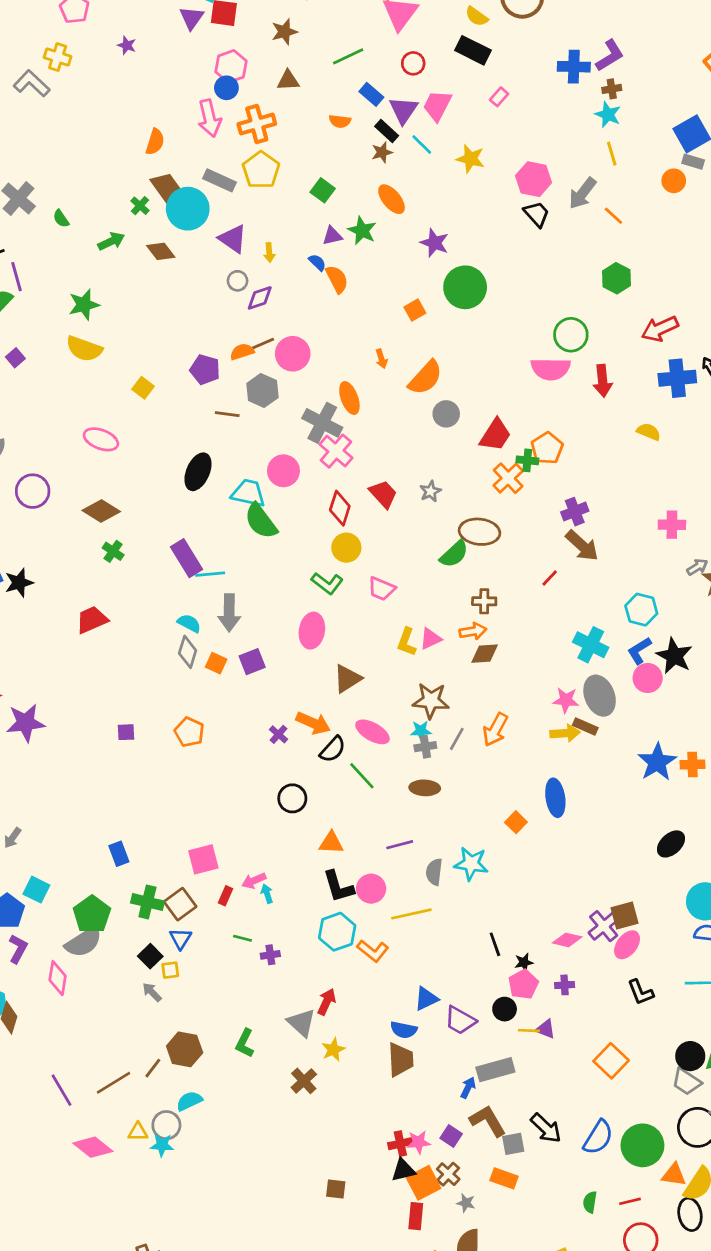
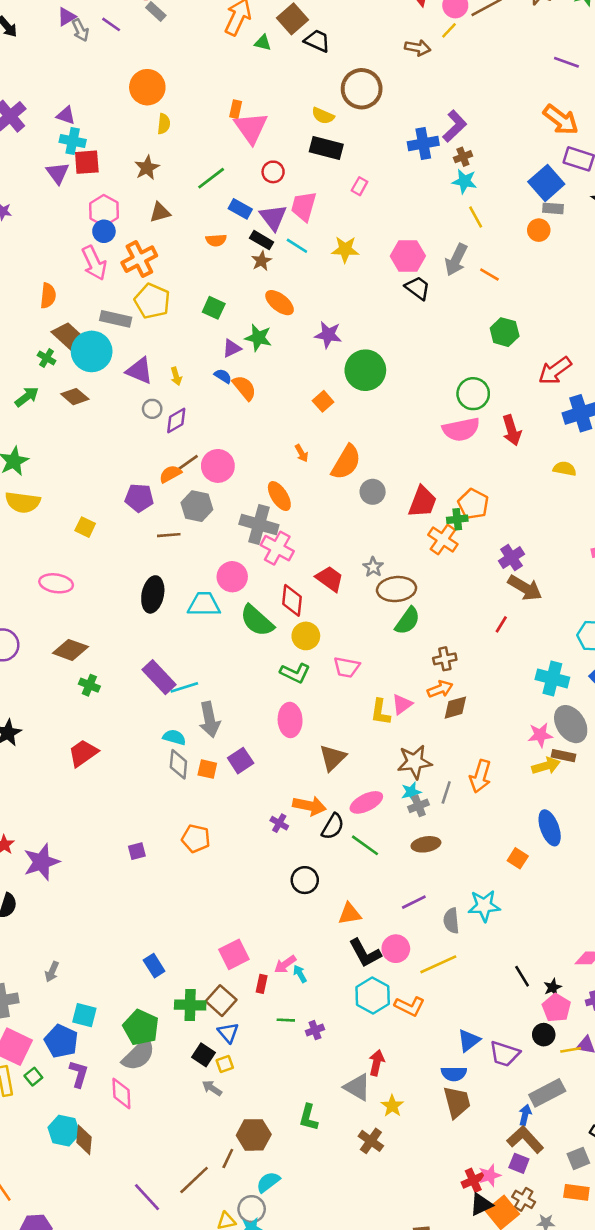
green semicircle: (261, 521) -> (257, 621), moved
brown ellipse: (479, 532) -> (397, 589), moved
pink ellipse: (372, 732) -> (366, 802), turned -44
brown L-shape: (488, 1121) -> (525, 1140), moved

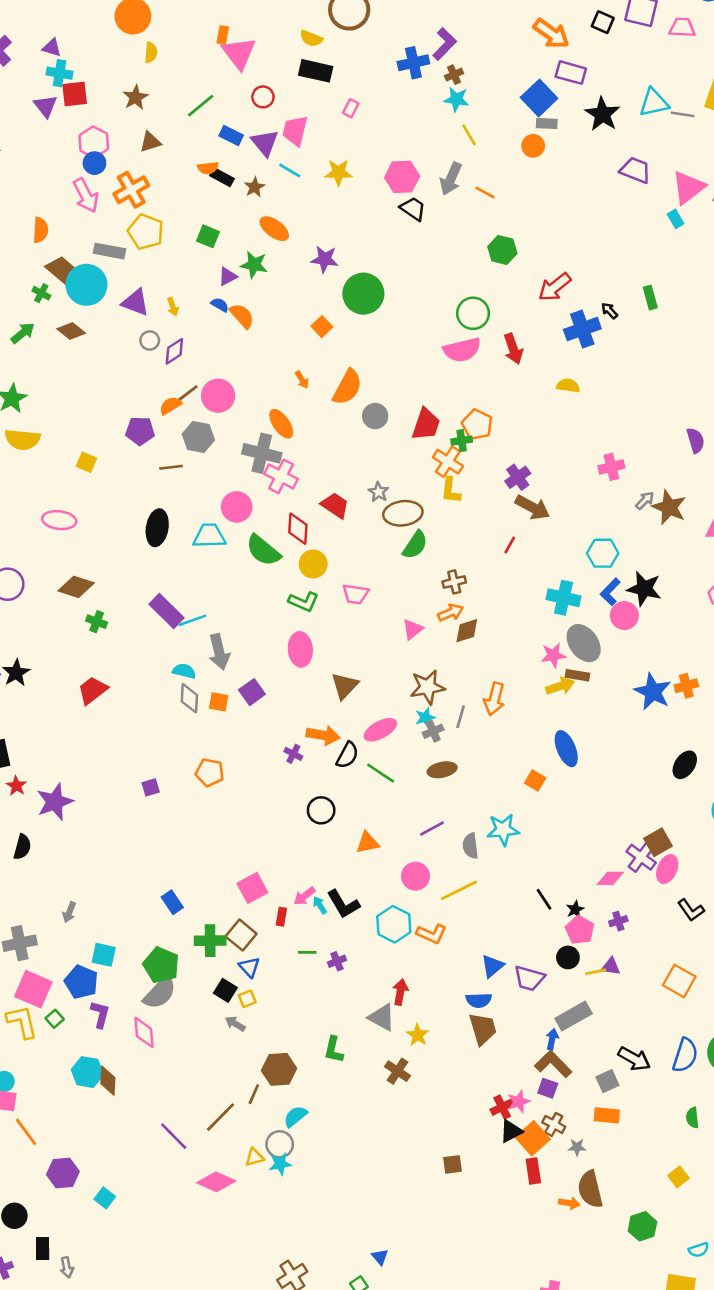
black rectangle: (262, 240) -> (222, 177), moved
yellow L-shape: (380, 712) -> (451, 490), moved
black L-shape: (365, 953) -> (343, 904), moved

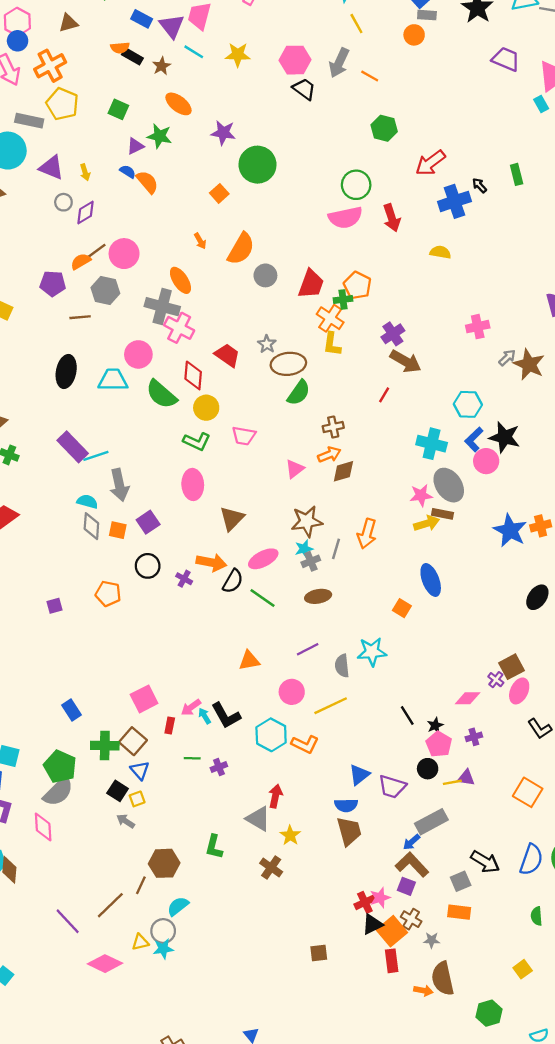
black circle: (321, 810) -> (148, 566), moved
purple cross: (641, 857) -> (496, 680), size x0.6
blue arrow: (552, 1039) -> (412, 842), turned -144

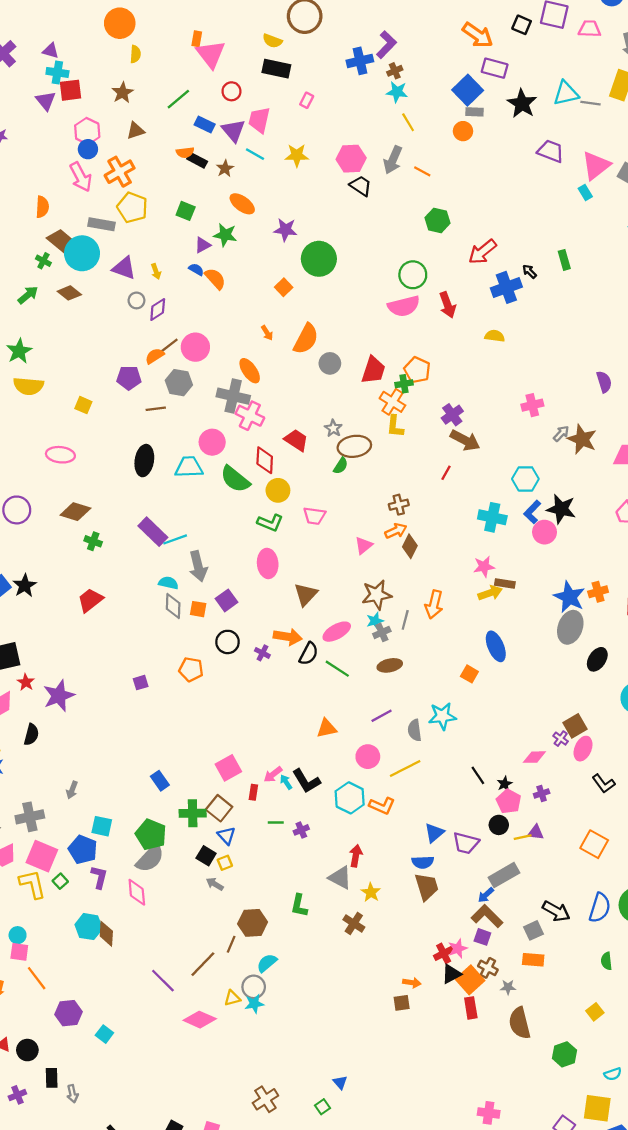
green semicircle: (299, 393) -> (341, 466), moved, size x0.7
brown diamond: (343, 471) -> (410, 546), turned -45
gray ellipse: (449, 485) -> (570, 627), moved, turned 56
orange arrow: (423, 991) -> (412, 983), moved

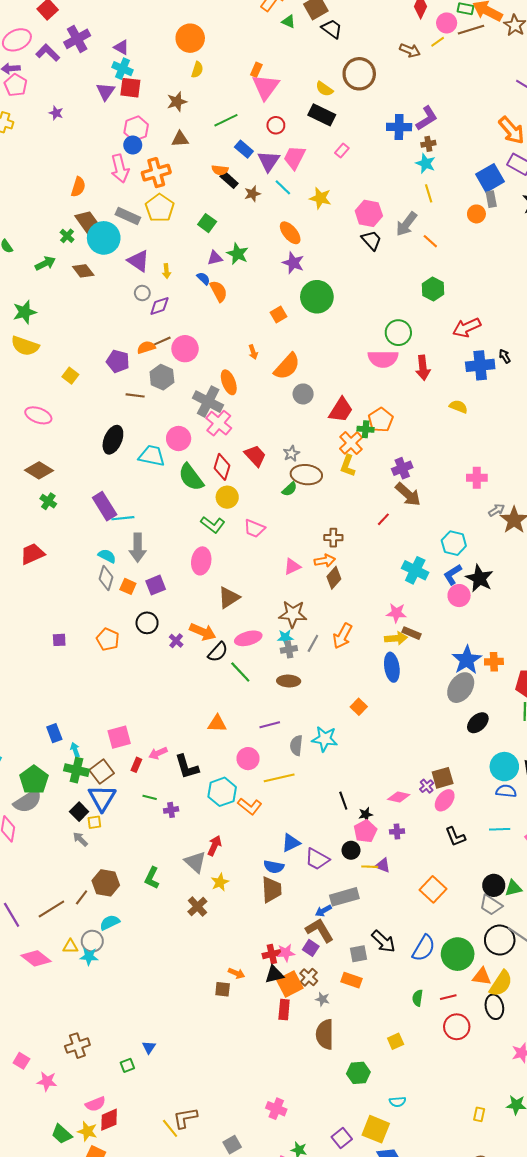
gray rectangle: (474, 112) -> (491, 199), turned 63
orange ellipse: (242, 204) -> (290, 233), moved
blue ellipse: (496, 646) -> (392, 667), moved
cyan arrow: (286, 782) -> (75, 750), moved
blue triangle: (226, 836) -> (102, 798), size x1.6

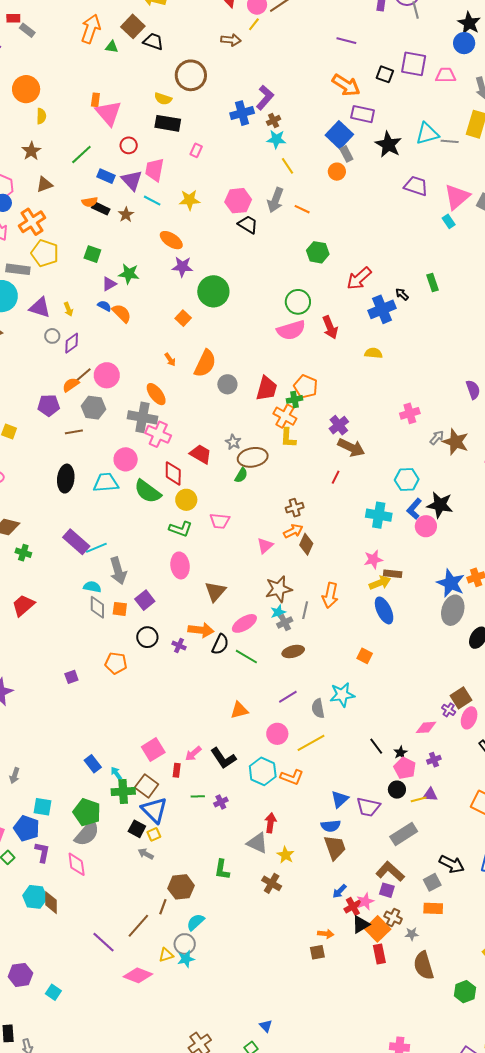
blue arrow: (323, 911) -> (340, 891), moved

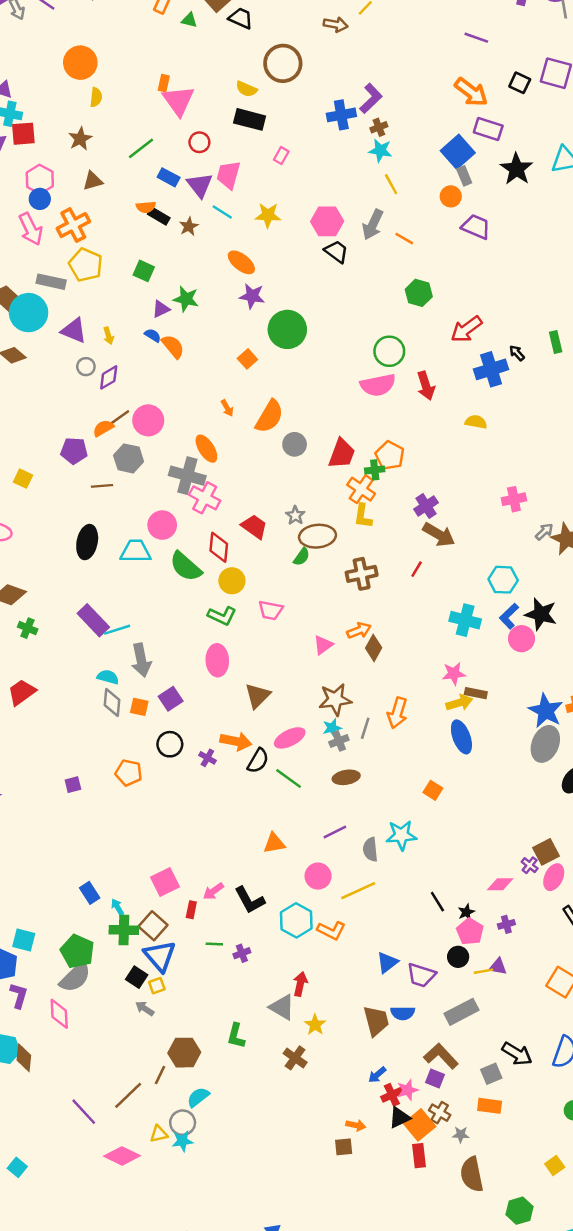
purple trapezoid: (416, 186) -> (476, 227), moved
brown cross: (295, 508) -> (362, 574), moved, size x1.4
blue semicircle: (331, 826) -> (403, 1013), moved

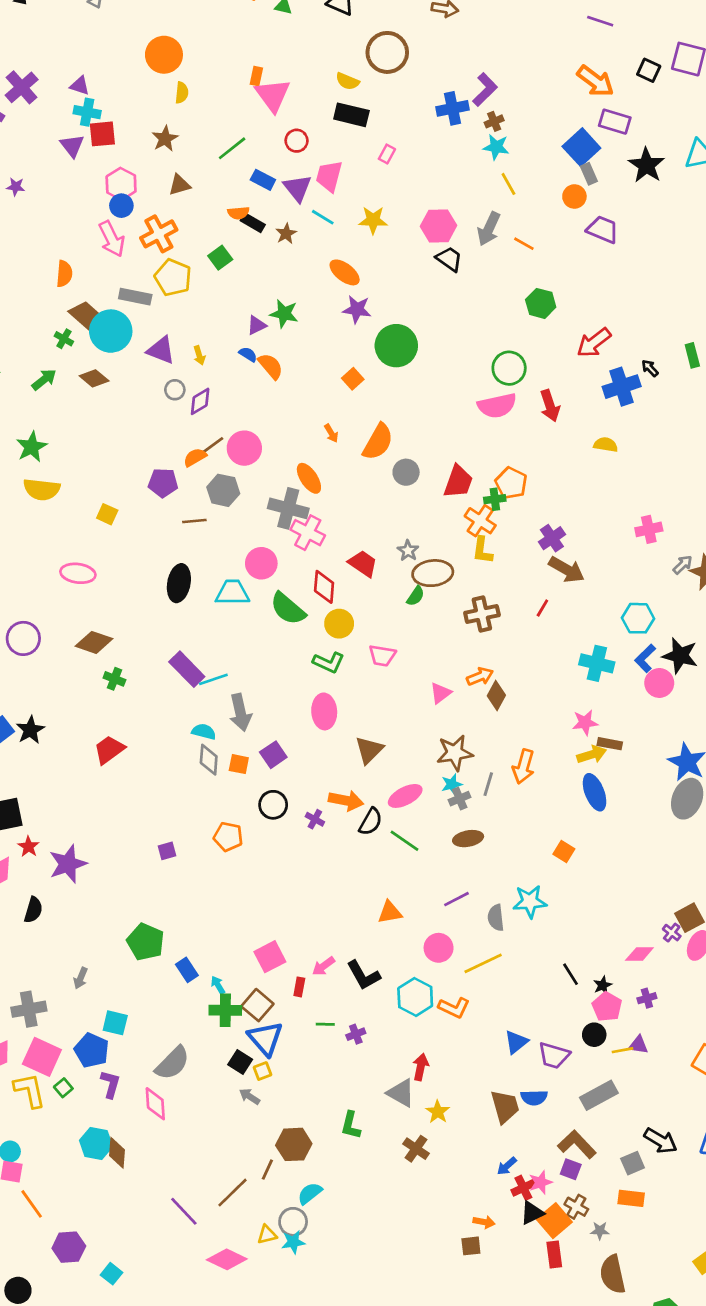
green square: (144, 271) -> (220, 258), moved, turned 30
green pentagon: (77, 951) -> (146, 942), moved

